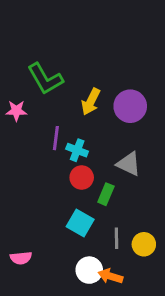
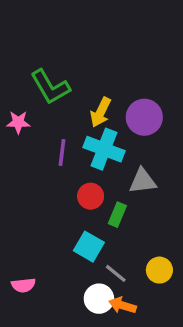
cyan cross: (77, 150) -> (104, 149), moved, size x1.6
gray triangle: (129, 164) -> (143, 181), turned -32
gray line: (117, 238) -> (116, 273), moved, turned -50

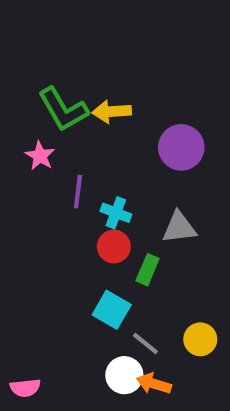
yellow arrow: (101, 112) -> (112, 112), moved, turned 60
pink star: (18, 122) -> (40, 156), moved, turned 30
cyan cross: (104, 149) -> (116, 213), moved, size x0.6
pink semicircle: (23, 285) -> (25, 388), moved

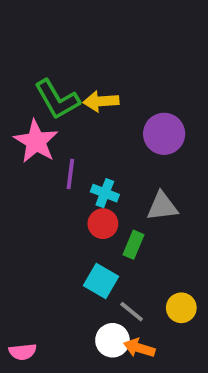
pink star: (40, 156) -> (36, 141), size x1.6

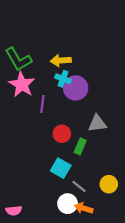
green L-shape: (57, 99) -> (18, 59), moved
purple circle: (164, 134) -> (76, 88), moved
cyan cross: (105, 193) -> (63, 79), moved

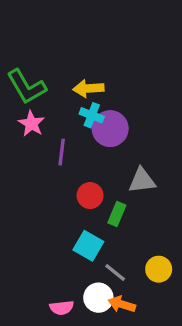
pink star: (22, 85) -> (31, 124), size x0.7
pink semicircle: (14, 211) -> (62, 308), moved

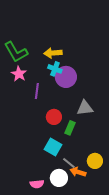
orange arrow: (122, 304) -> (78, 172), moved

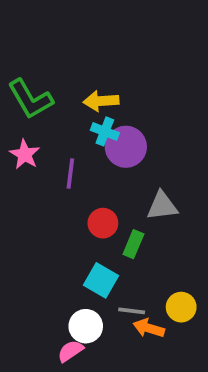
pink star: (19, 74) -> (25, 154), moved
gray line: (69, 163) -> (132, 311), turned -32
white circle: (59, 178) -> (86, 326), moved
pink semicircle: (37, 184) -> (70, 351), turned 152

